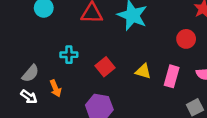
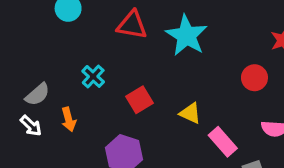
cyan cross: (69, 55) -> (93, 76), turned 35
pink rectangle: (172, 76) -> (223, 142), moved, turned -65

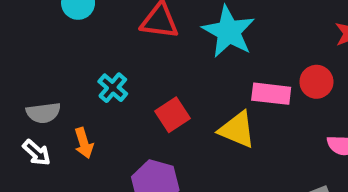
gray semicircle: (38, 94) -> (43, 113), turned 36
yellow triangle: (190, 113) -> (237, 130), size x1.4
pink rectangle: (223, 142) -> (271, 94), moved, turned -40

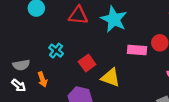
yellow triangle: (237, 130) -> (111, 78), moved

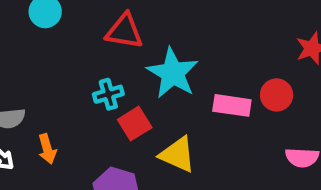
cyan star: (114, 19) -> (173, 73), moved
cyan cross: (56, 51) -> (108, 94), moved, turned 32

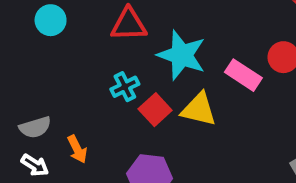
pink rectangle: (232, 105) -> (243, 75), turned 36
yellow triangle: (178, 155) -> (199, 109), moved

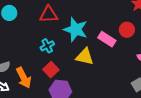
red square: (155, 110) -> (51, 70), moved
orange arrow: (77, 149) -> (24, 78), size x1.5

